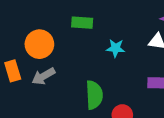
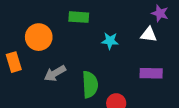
gray arrow: (43, 76) -> (55, 73), moved

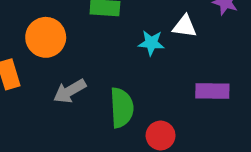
white triangle: (149, 35) -> (185, 26), moved

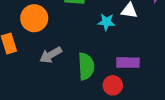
purple rectangle: (212, 91) -> (128, 63), moved

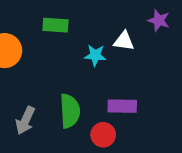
gray arrow: (51, 55) -> (25, 120), moved, turned -35

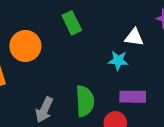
green rectangle: (55, 25) -> (72, 23), turned 60
cyan star: (95, 55) -> (118, 60), moved

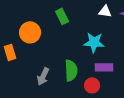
white triangle: (134, 37) -> (105, 11), moved
cyan star: (118, 60) -> (94, 42), size x1.5

